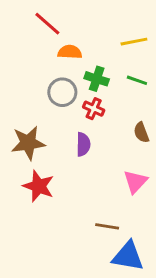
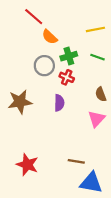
orange semicircle: (70, 52) -> (50, 37), turned -140
green cross: (97, 79) -> (69, 56), turned -35
pink triangle: (135, 182) -> (96, 119), moved
red star: (38, 186) -> (27, 165), moved

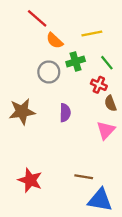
yellow line: (95, 29) -> (92, 34), moved
green line: (98, 57) -> (107, 63), turned 32
red cross: (67, 77) -> (99, 85), moved

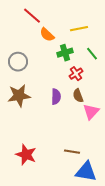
gray circle: (49, 72) -> (18, 62), moved
red cross: (99, 85) -> (76, 74), moved, turned 32
brown semicircle: (110, 103) -> (78, 96), moved

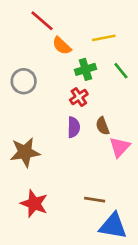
red cross: (76, 74) -> (79, 97), moved
brown star: (19, 96) -> (25, 152), moved

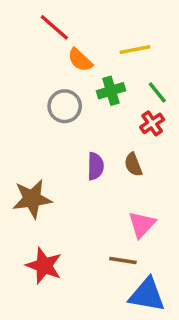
gray circle: (24, 81) -> (65, 106), moved
red cross: (79, 97) -> (152, 123), moved
pink triangle: (120, 147) -> (142, 225), moved

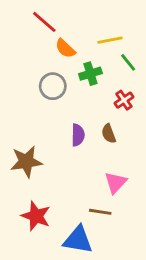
green line: (157, 92) -> (128, 62), moved
blue triangle: (147, 295) -> (78, 240), moved

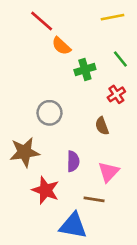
yellow line: (110, 40) -> (112, 17), moved
gray circle: (53, 86) -> (49, 113), moved
purple semicircle: (78, 135) -> (73, 161), moved
red star: (36, 216) -> (46, 190), moved

